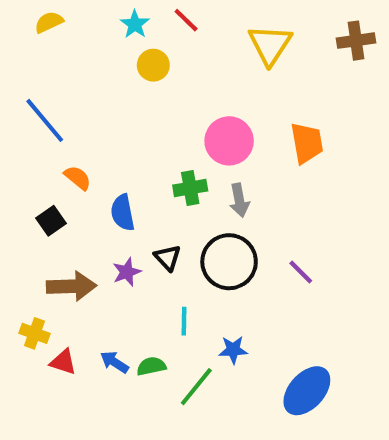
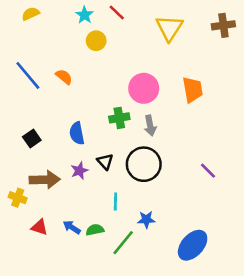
orange semicircle: (78, 178) -> (64, 77), moved
purple line: (301, 272) -> (208, 171), moved
yellow cross: (35, 333) -> (18, 198), moved

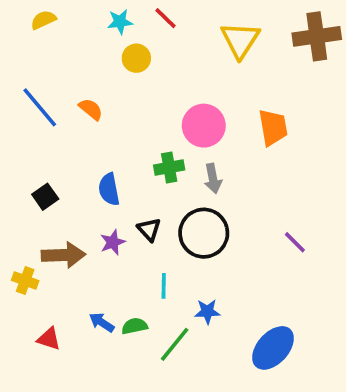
cyan star: (85, 15) -> (120, 22), turned 30
brown cross: (223, 25) -> (317, 36), size x1.4
red triangle: (40, 227) -> (49, 339), moved

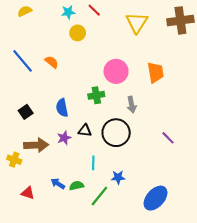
gray arrow: (213, 178) -> (132, 105), moved
black triangle: (149, 229) -> (85, 131), turned -40

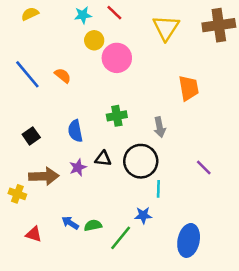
pink circle: (116, 71) -> (117, 58), moved
cyan line: (93, 163) -> (158, 189), moved
blue ellipse: (156, 198) -> (189, 240), turned -30

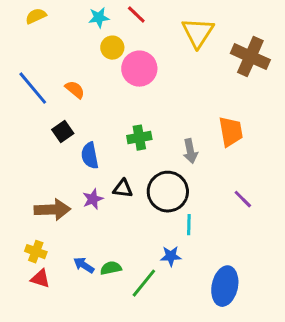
brown cross: (219, 25) -> (250, 57), moved, turned 32
orange trapezoid: (189, 88) -> (231, 132), moved
black square: (31, 136) -> (63, 132), moved
yellow cross: (17, 194) -> (36, 252), moved

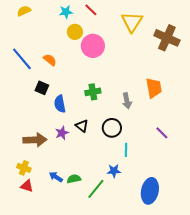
black square: (63, 132) -> (42, 88), turned -32
black triangle: (123, 189) -> (82, 126), turned 32
black circle: (168, 192) -> (112, 128), size x0.7

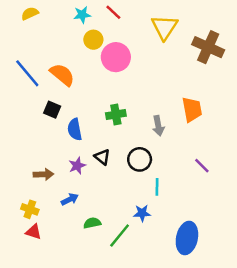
orange semicircle: (50, 60) -> (62, 75), size x1.5
brown arrow: (35, 140) -> (44, 174), size x0.7
blue arrow: (56, 177) -> (70, 199), moved, turned 120

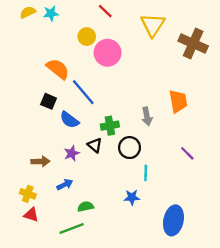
cyan star: (82, 15) -> (51, 13), moved
blue line: (27, 73) -> (83, 92), moved
green cross: (116, 115) -> (110, 126), moved
blue semicircle: (75, 129) -> (69, 120), turned -42
green line: (120, 236) -> (72, 229), moved, turned 30

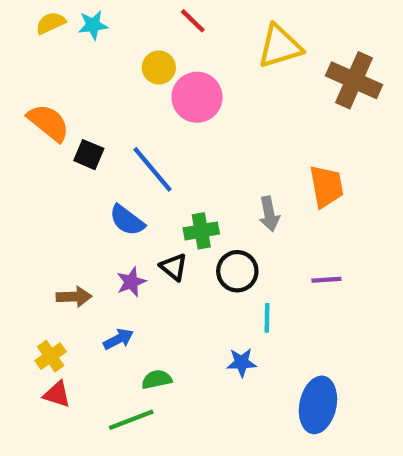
yellow triangle: (153, 25) -> (280, 46), turned 40
orange semicircle: (58, 69) -> (48, 123), moved
black square: (49, 101) -> (89, 155), moved
purple line: (187, 153) -> (326, 280), moved, turned -49
yellow cross: (28, 194) -> (51, 356), turned 35

